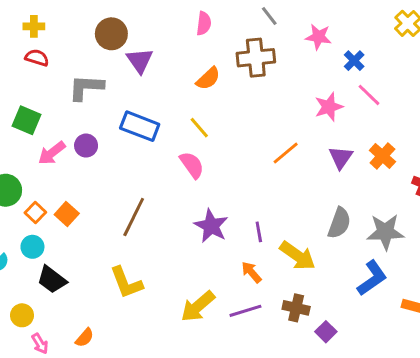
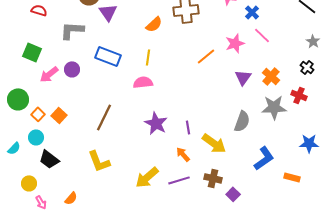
yellow line: (199, 128) -> (148, 57), turned 49
orange line: (286, 153) -> (206, 56), moved
pink semicircle: (192, 165) -> (143, 82), turned -60
gray star: (385, 232) -> (274, 107), moved

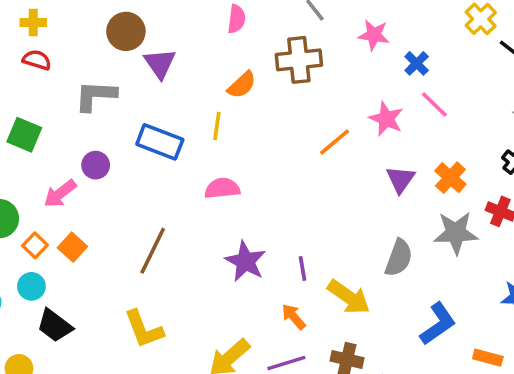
pink star: (235, 43) -> (386, 119), turned -30
yellow line: (148, 57) -> (217, 126), moved
pink arrow: (49, 74) -> (60, 194), moved

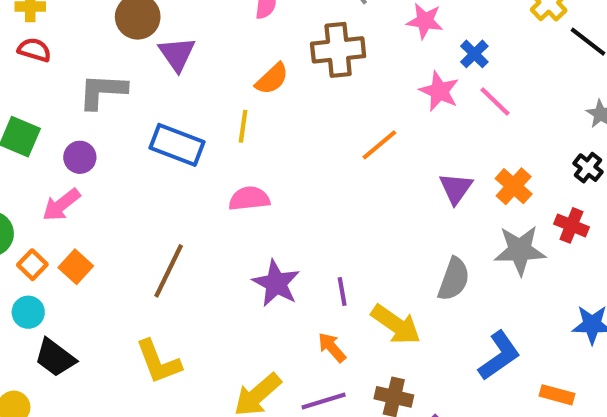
pink star: (386, 119) -> (439, 91), moved
purple circle: (96, 165) -> (80, 157), moved

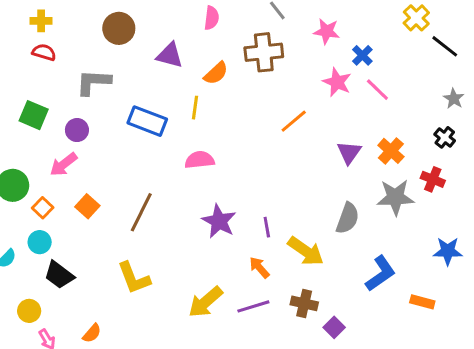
purple triangle: (177, 54) -> (170, 55), moved, turned -40
orange square: (76, 267) -> (87, 206), moved

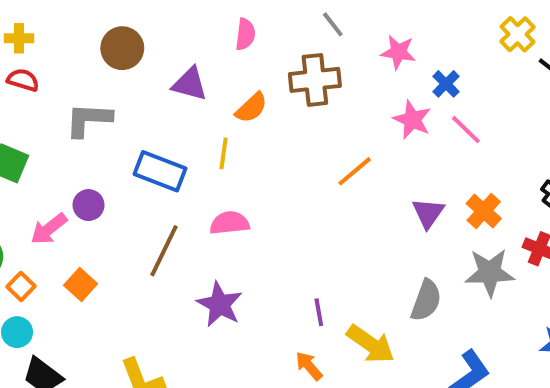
purple circle: (77, 130) -> (89, 205), moved
brown line: (141, 212) -> (164, 251), moved
purple star: (219, 221) -> (220, 304), moved

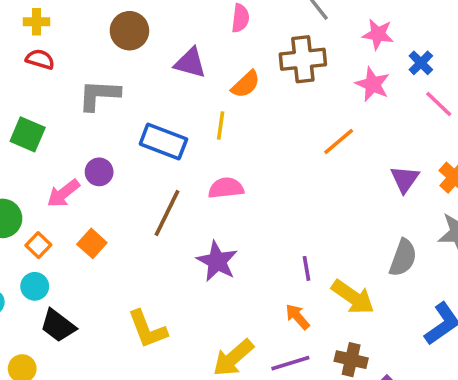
pink star: (412, 120) -> (373, 84), moved

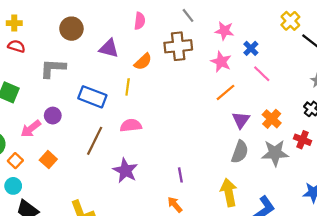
orange line: (339, 142) -> (225, 92), moved
gray semicircle: (403, 258) -> (240, 152), moved
yellow arrow: (353, 297) -> (229, 193), moved, turned -136

